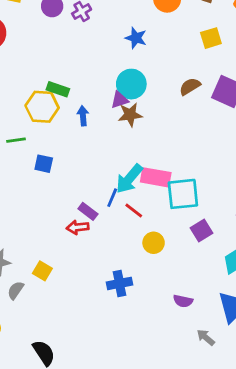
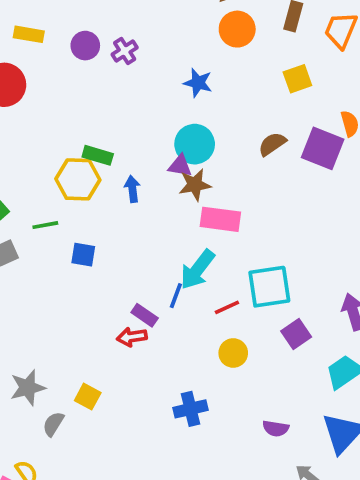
purple triangle: (120, 100) -> (180, 166), turned 30
pink rectangle: (156, 177) -> (220, 219), moved
red line: (134, 210) -> (227, 307), moved, turned -60

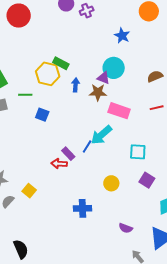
brown star: (195, 185) -> (98, 92), moved
cyan square: (269, 287) -> (138, 152), size x0.7
red line: (227, 307) -> (157, 108), moved
purple square: (296, 334) -> (147, 180), turned -35

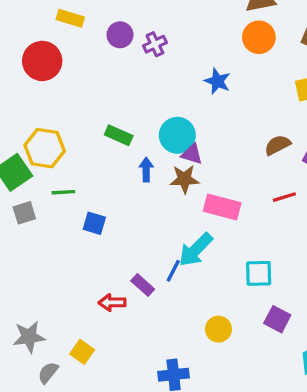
cyan circle: (114, 68) -> (177, 135), moved
yellow hexagon: (48, 74) -> (45, 148), moved
red arrow: (59, 164) -> (112, 303), moved

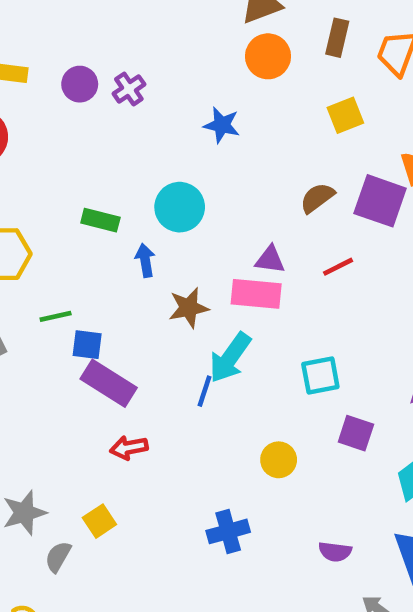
purple triangle: (192, 154) -> (270, 260), moved
brown star: (184, 179) -> (189, 308), moved
green line: (63, 192) -> (56, 316), moved
purple rectangle: (143, 285) -> (109, 383), moved, size x1.6
yellow square: (82, 352) -> (99, 521), turned 30

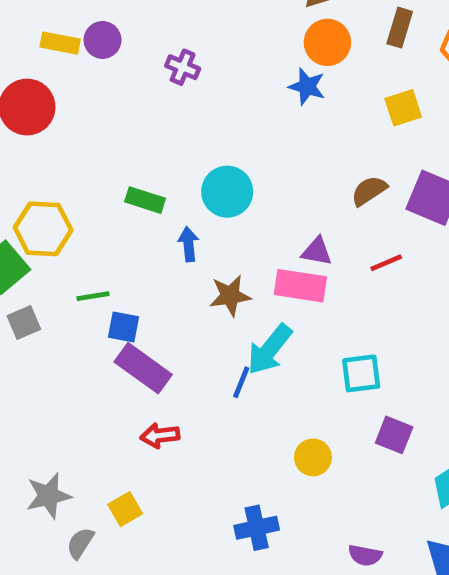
purple circle: (80, 84) -> (103, 40), moved
purple cross: (129, 89) -> (183, 67), turned -36
blue star: (222, 125) -> (307, 86), moved

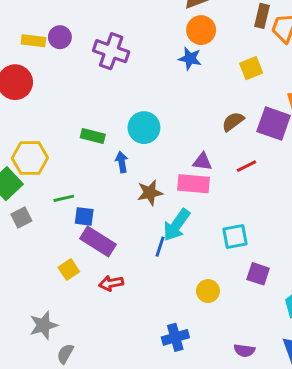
brown rectangle: (400, 28) -> (262, 16), moved
purple cross: (183, 67) -> (111, 51), size x1.6
yellow square: (125, 509) -> (69, 269), moved

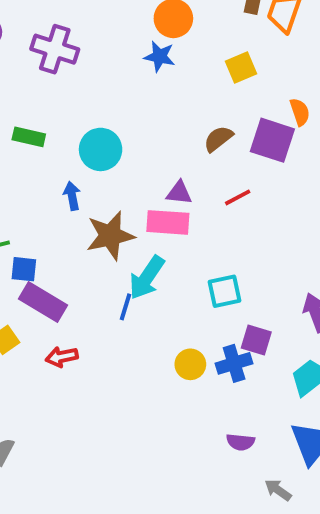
green rectangle: (93, 136) -> (29, 137), moved
brown star: (150, 193) -> (110, 236), size x1.4
blue cross: (175, 337) -> (234, 363), moved

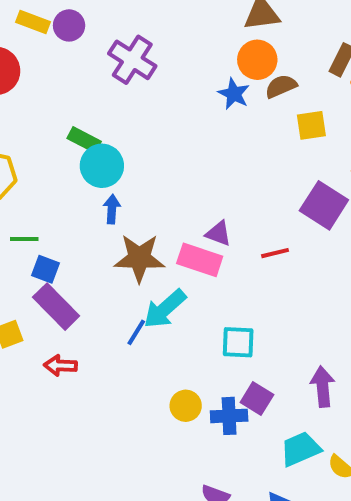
brown semicircle: (218, 139) -> (281, 86), moved
cyan circle: (101, 149) -> (102, 166), moved

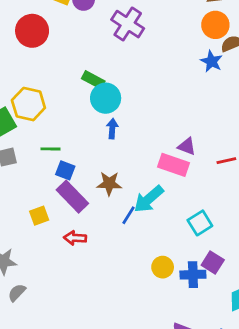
blue star: (234, 94) -> (211, 61), moved
brown star: (139, 258) -> (109, 184), moved, size x0.7
cyan square: (238, 342) -> (200, 223), turned -35

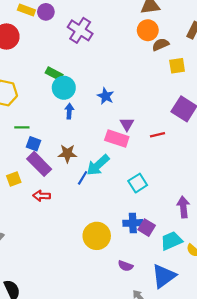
blue star: (211, 61) -> (106, 96), moved
purple triangle: (187, 146) -> (127, 124), turned 40
purple square: (213, 263) -> (147, 228), moved
yellow circle: (163, 267) -> (97, 236), moved, size x1.6

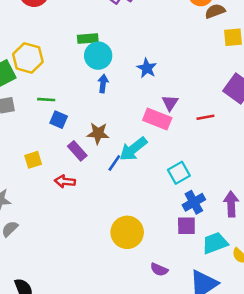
green rectangle: (54, 74) -> (88, 39), turned -35
purple rectangle: (39, 164) -> (77, 151), moved, size x0.7
blue cross: (133, 223) -> (194, 202), moved, turned -30
purple square: (147, 228) -> (186, 226), turned -35

